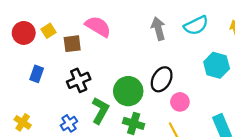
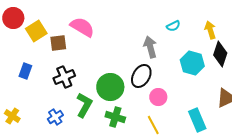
cyan semicircle: (196, 25) -> (173, 26), size x0.6
gray arrow: (158, 29) -> (150, 47), moved
yellow square: (48, 31) -> (36, 31), size x1.5
red circle: (24, 33) -> (13, 18), moved

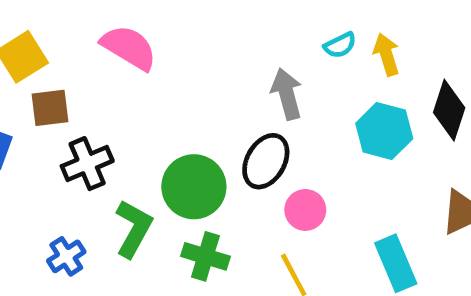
yellow arrow: (210, 30) -> (386, 54), moved
brown square: (58, 43) -> (50, 108), moved

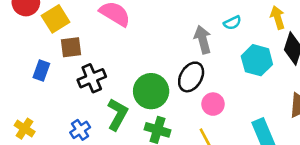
cyan semicircle: (340, 45) -> (232, 23), moved
yellow arrow: (386, 54) -> (278, 18), moved

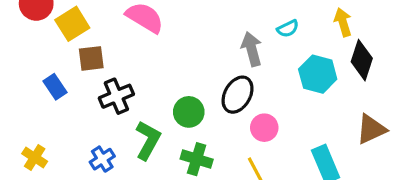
blue rectangle: (41, 70) -> (55, 87), turned -54
green circle: (151, 91) -> (189, 112), size x0.7

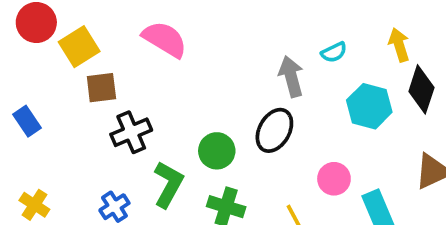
blue rectangle: (55, 87) -> (27, 121), moved
pink circle: (264, 128) -> (334, 179), moved

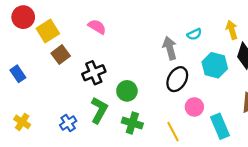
pink semicircle: (165, 39) -> (97, 27), size x0.7
brown square: (101, 88) -> (61, 55), turned -30
black ellipse: (274, 130) -> (177, 79), moved
black cross: (131, 132) -> (94, 73), moved

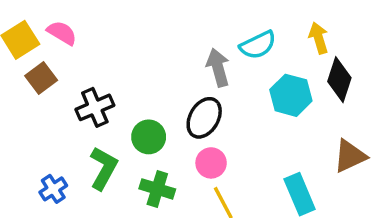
pink semicircle: (97, 27) -> (62, 33), moved
cyan semicircle: (194, 34) -> (258, 45), size x1.5
black ellipse: (177, 79) -> (204, 118), moved
pink circle: (194, 107) -> (211, 163), moved

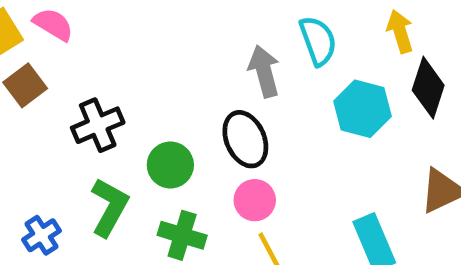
cyan semicircle: (258, 45) -> (318, 41), turned -84
black ellipse: (204, 118) -> (245, 139), turned -54

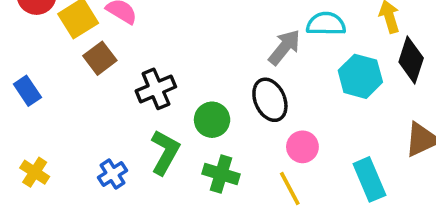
cyan semicircle: (318, 41) -> (326, 24), turned -69
gray arrow: (264, 71) -> (284, 47), turned 54
pink circle: (255, 200) -> (302, 147), moved

